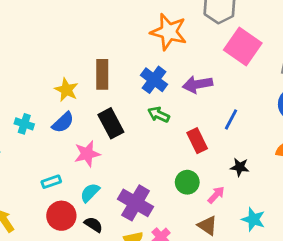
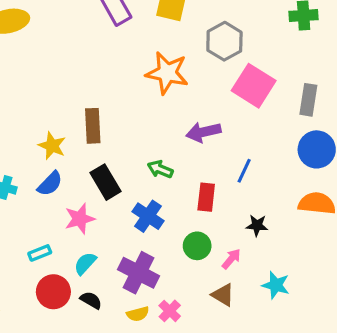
blue cross: (154, 80) -> (148, 216), moved
red rectangle: (197, 141) -> (206, 197), turned 35

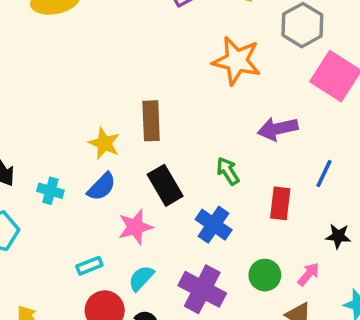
green arrow: (160, 169) -> (228, 171), turned 35
green circle: (197, 246) -> (265, 275), moved

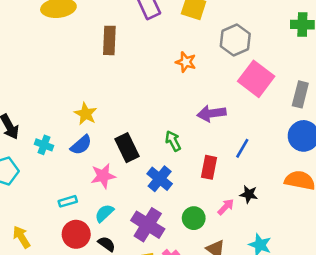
orange star: (237, 61) -> (186, 62), size x0.6
brown rectangle: (151, 121) -> (109, 40), moved
pink arrow: (308, 274) -> (226, 207), moved

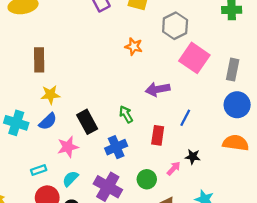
brown rectangle: (109, 40) -> (39, 60), moved
yellow star: (86, 114) -> (50, 95), turned -30
cyan cross: (44, 145) -> (16, 123), size x1.5
blue cross: (160, 179) -> (116, 147), turned 30

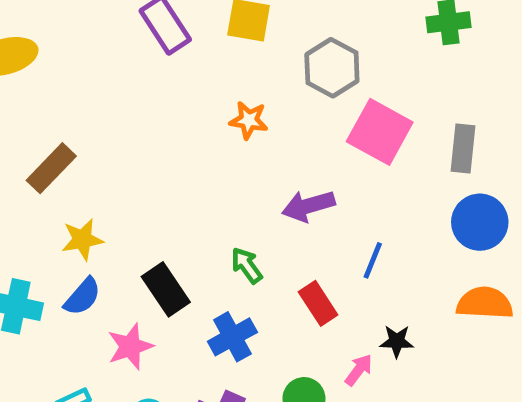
brown rectangle: (39, 60) -> (51, 168), turned 50
red rectangle: (158, 135) -> (318, 303), turned -36

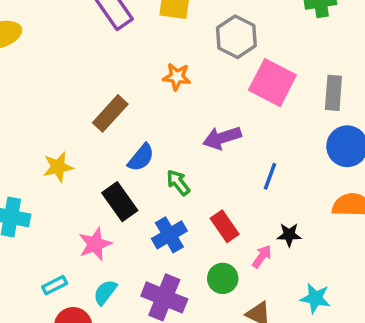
brown rectangle: (51, 168) -> (110, 113), moved
blue semicircle: (82, 297) -> (141, 158), moved
red rectangle: (318, 303) -> (225, 226), moved

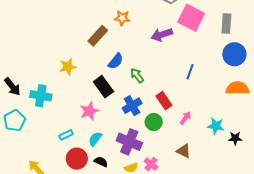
orange star: (177, 77) -> (122, 18), moved
purple arrow: (222, 138) -> (162, 35), moved
black star: (289, 235) -> (235, 138), moved
green circle: (223, 278) -> (154, 122), moved
cyan star: (315, 298) -> (216, 126), moved

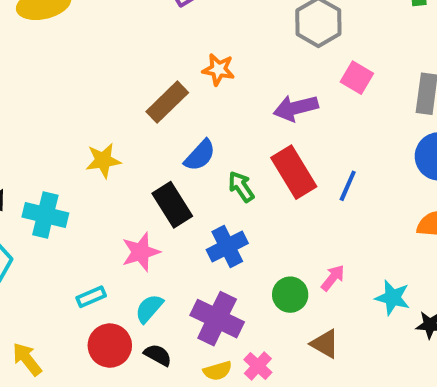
pink square: (191, 18) -> (357, 78), size x0.6
red rectangle: (164, 101) -> (294, 172), moved, size x1.4
green circle: (154, 122) -> (290, 295), moved

